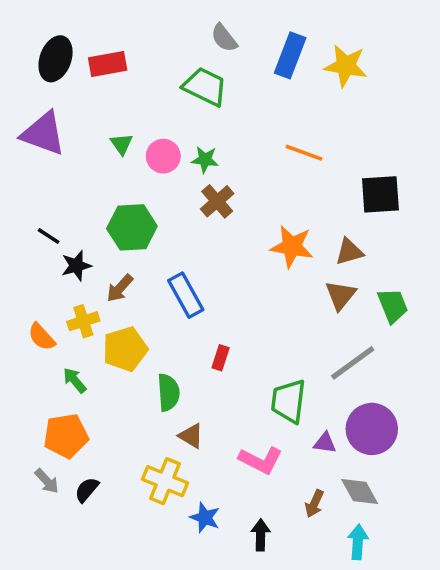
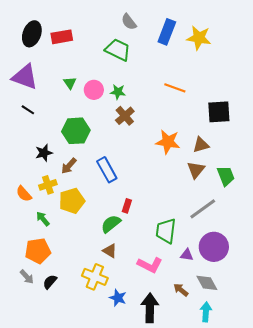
black line: (49, 236) -> (28, 110), moved
green semicircle: (168, 392) -> (111, 224), moved, turned -125
brown arrow: (314, 504) -> (181, 290), turned 105
black arrow: (261, 535) -> (150, 308), size x1.6

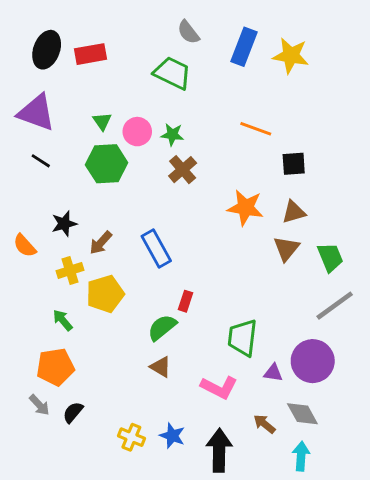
black square: (219, 112) -> (294, 164), moved, size x0.7
green hexagon: (76, 131) -> (107, 164), moved
orange semicircle: (24, 194) -> (25, 246), moved
gray line: (203, 209) -> (335, 306), moved
yellow cross: (95, 277) -> (131, 437), moved, size x0.7

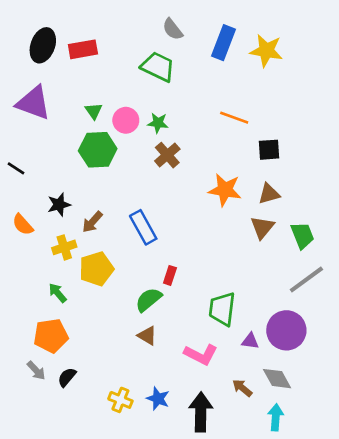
black line: (41, 161) -> (16, 168), moved

